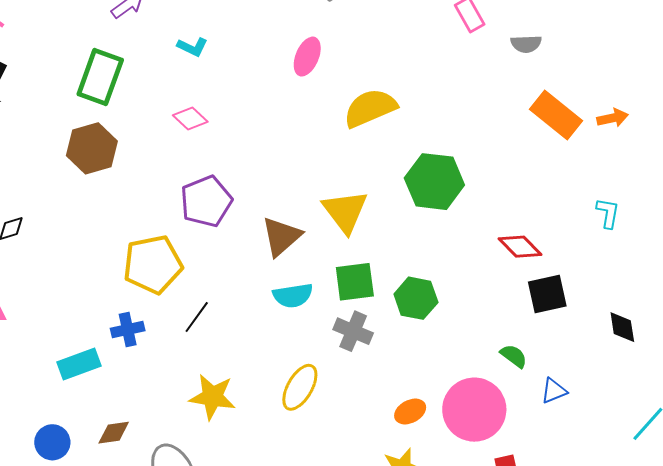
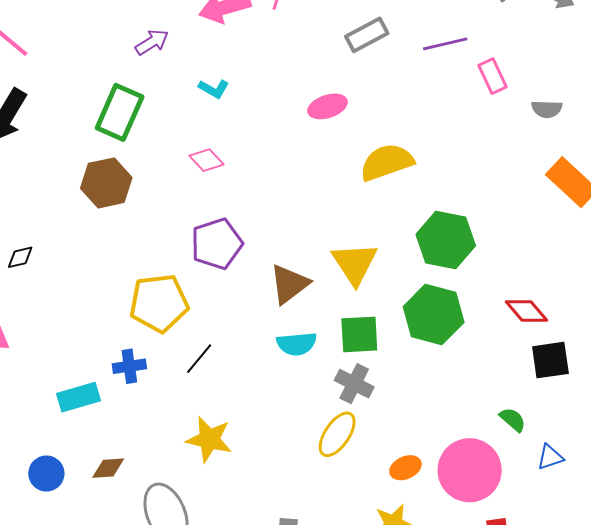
pink ellipse: (307, 57) -> (328, 106), turned 45
green hexagon: (416, 298) -> (434, 315), moved, size x1.4
yellow ellipse: (300, 387) -> (337, 434), moved

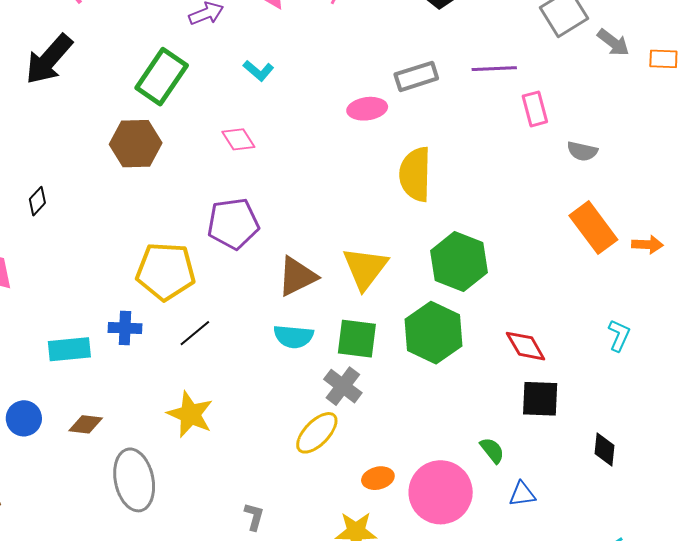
gray rectangle: (367, 35) -> (416, 76), moved
yellow semicircle: (387, 162) -> (415, 174), turned -80
black diamond: (20, 257) -> (37, 201), turned -44

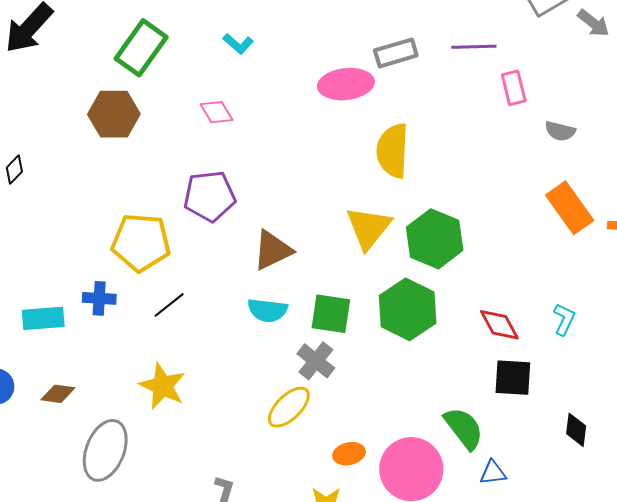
pink ellipse: (367, 109) -> (346, 84), size x1.4
yellow triangle: (365, 268) -> (369, 228), moved
cyan L-shape: (619, 335) -> (564, 319), moved
green semicircle: (492, 450) -> (464, 428), size x1.6
gray ellipse: (134, 480) -> (105, 450), turned 32

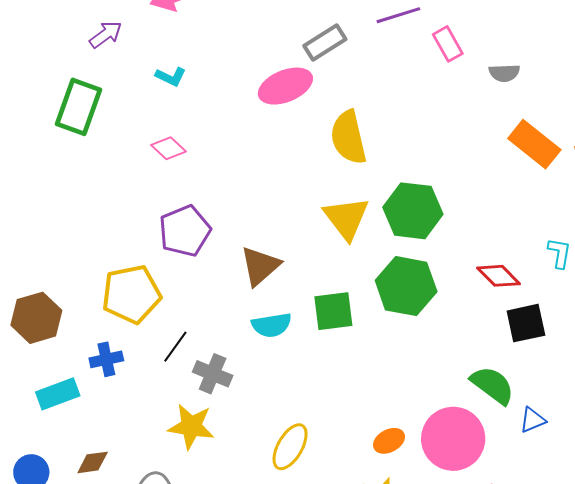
brown hexagon: (114, 114) -> (36, 318), moved
gray cross: (316, 361) -> (213, 374), moved
yellow ellipse: (289, 407) -> (290, 447), moved

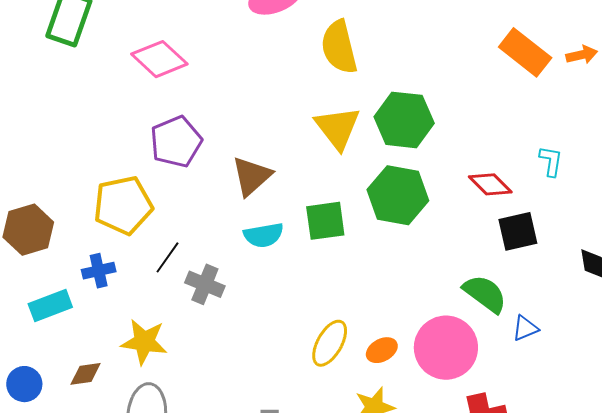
pink diamond: (169, 148) -> (159, 59), size x1.6
yellow star: (191, 426) -> (144, 342), moved
yellow ellipse: (290, 447) -> (330, 343), moved

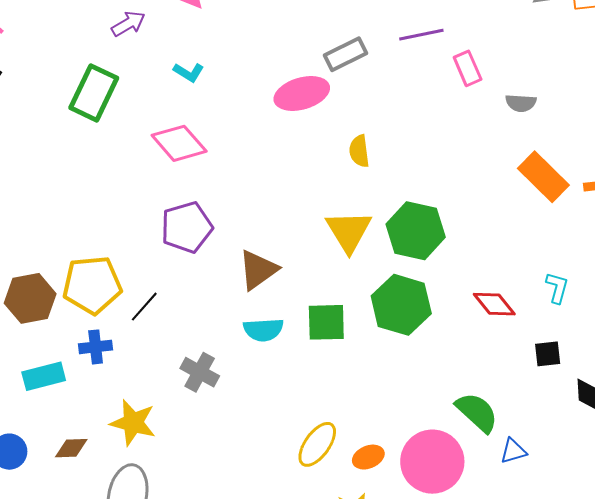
yellow semicircle: (339, 47) -> (359, 151), size x0.6
yellow pentagon: (123, 205) -> (92, 285), moved
black square: (518, 231) -> (548, 354), moved, size x0.7
black line: (168, 257) -> (144, 307), moved

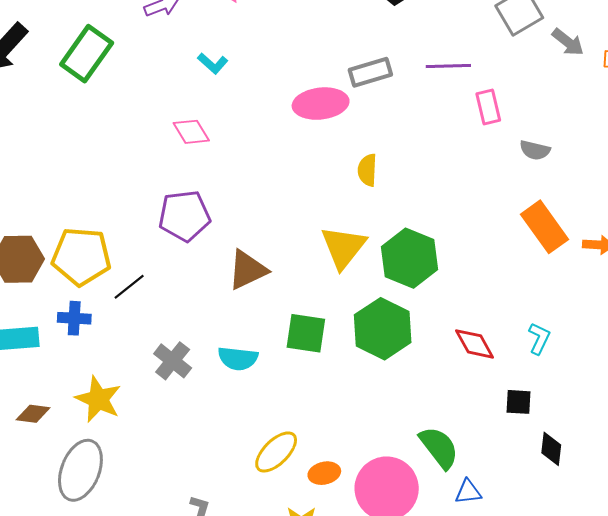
green rectangle: (94, 93) -> (87, 54), moved
pink diamond: (179, 143) -> (191, 132), size x0.7
cyan semicircle: (263, 330) -> (238, 358), moved

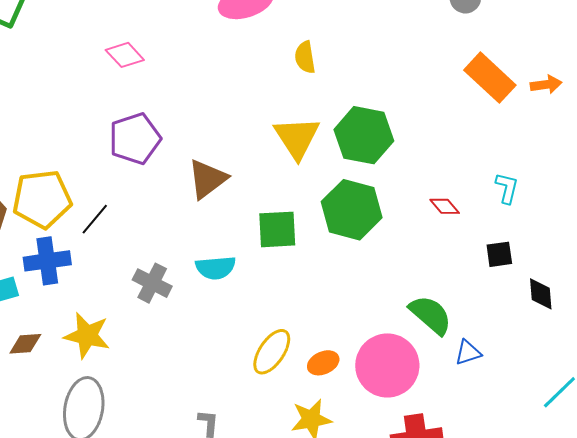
blue cross: (74, 318) -> (47, 261), size x1.4
red diamond: (474, 344) -> (445, 206), size x0.7
brown diamond: (33, 414) -> (25, 344), moved

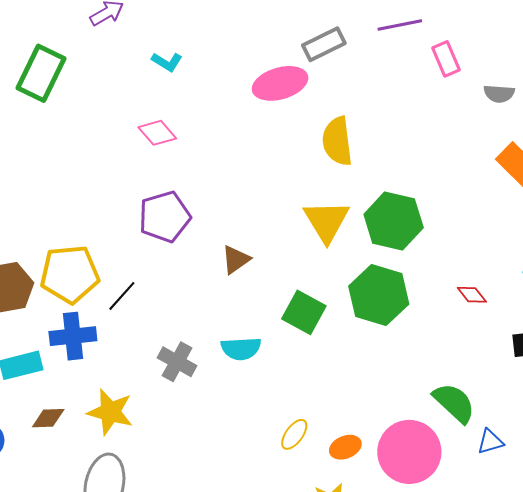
yellow semicircle: (305, 57) -> (337, 141), size x1.5
brown triangle: (207, 179) -> (236, 260), size x0.7
green square: (277, 229) -> (304, 312), turned 30
yellow ellipse: (272, 352) -> (294, 434), size x0.7

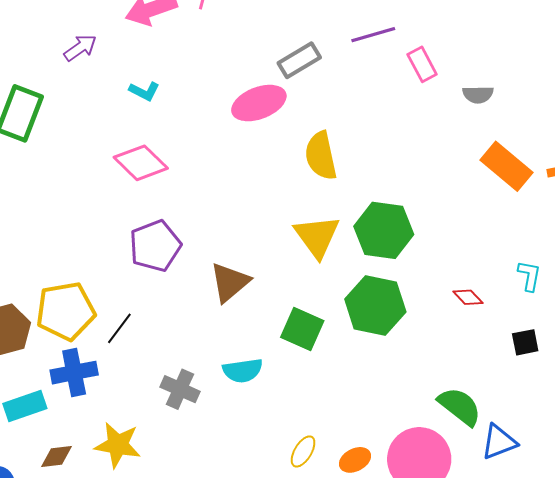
pink diamond: (157, 133) -> (141, 163), size x1.4
brown triangle: (236, 260) -> (230, 282), size x1.4
blue triangle: (490, 442) -> (499, 442), size x1.4

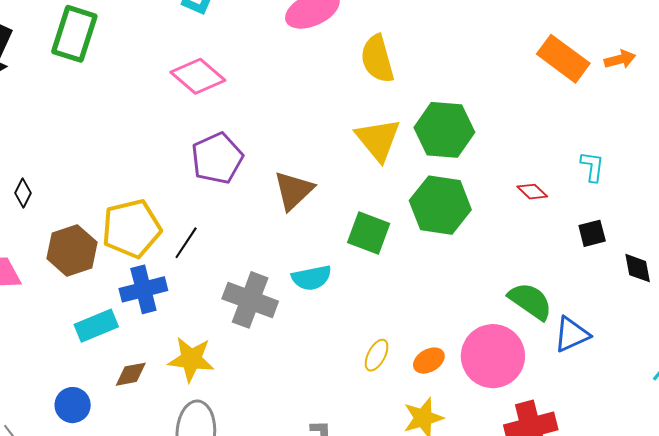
gray cross: (180, 389) -> (250, 300), size x1.4

